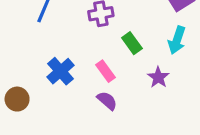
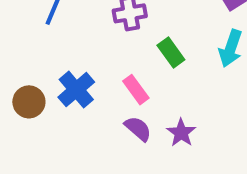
purple star: (158, 77) -> (181, 133), moved
brown circle: (17, 99) -> (29, 102), moved

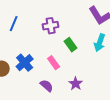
purple semicircle: (138, 129) -> (47, 86), moved

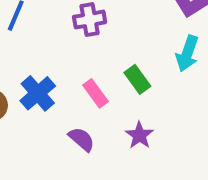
green rectangle: (71, 45) -> (137, 79), moved

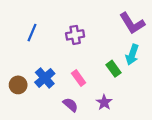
green rectangle: (137, 79) -> (113, 69), moved

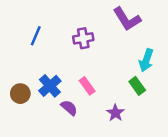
purple L-shape: (132, 23) -> (127, 19), moved
green rectangle: (113, 69) -> (137, 86), moved
purple semicircle: (70, 105) -> (69, 108), moved

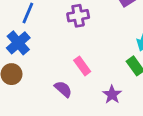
blue cross: (50, 86) -> (18, 43), moved

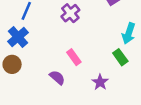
purple cross: (78, 16) -> (70, 13), turned -30

